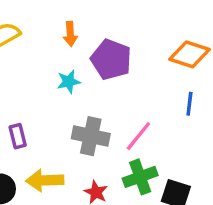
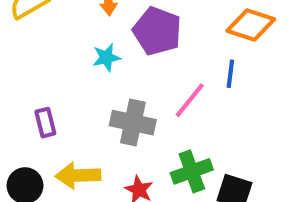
blue line: (189, 104) -> (230, 74), moved
pink line: (138, 136) -> (190, 100), moved

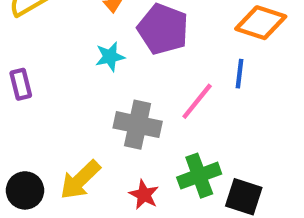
purple rectangle: (45, 123) -> (21, 84), moved
yellow arrow: (78, 175) -> (80, 180), turned -42

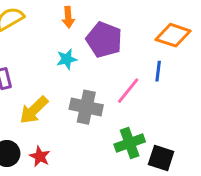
yellow arrow: (80, 180) -> (34, 110), moved
red star: (144, 195) -> (40, 156), moved

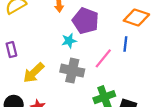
cyan star: (67, 59) -> (69, 41), moved

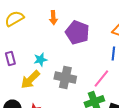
cyan star: (69, 41) -> (40, 60), moved
pink line: (103, 58) -> (101, 79), moved

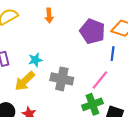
purple pentagon: (77, 33) -> (92, 31), moved

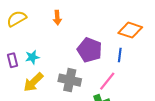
purple pentagon: (92, 31) -> (90, 50), moved
cyan star: (35, 60) -> (32, 57), moved

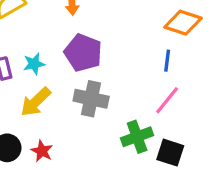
purple pentagon: (90, 50) -> (83, 53), moved
pink line: (107, 81) -> (167, 100), moved

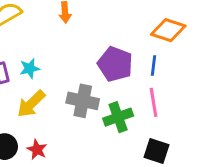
purple pentagon: (83, 53) -> (115, 64), moved
pink line: (167, 100) -> (154, 102), turned -48
green cross: (137, 137) -> (118, 117), moved

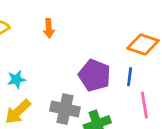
pink line: (154, 102) -> (144, 105), moved

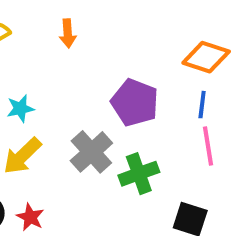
blue line: (130, 77) -> (202, 105), moved
gray cross: (65, 109) -> (91, 152), turned 36

